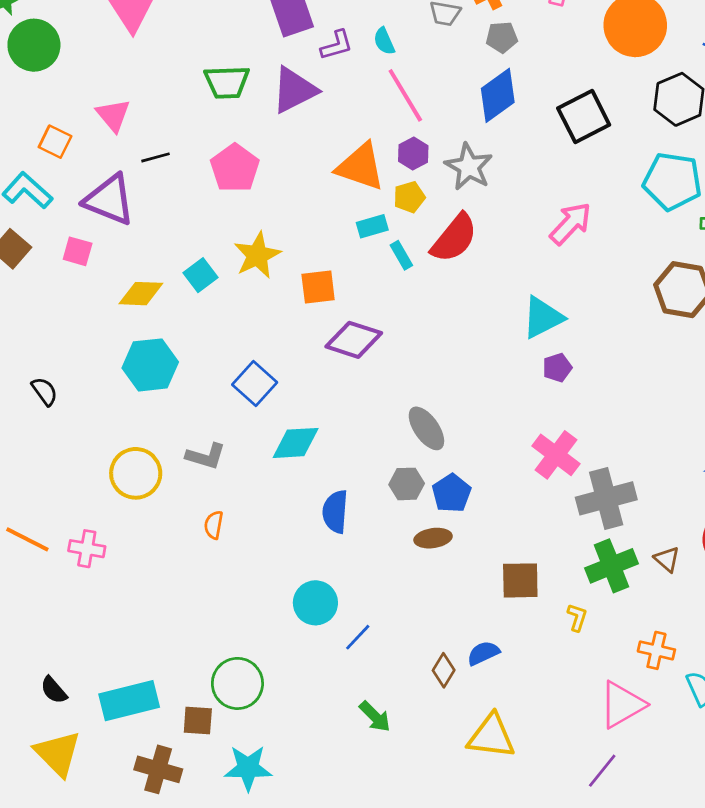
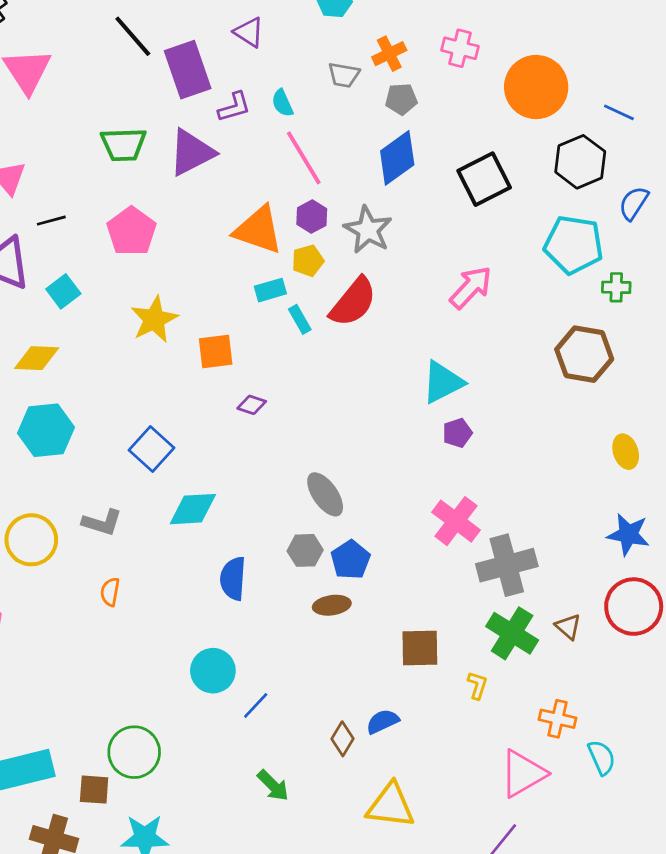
cyan square: (200, 275) -> (63, 291), moved
purple diamond: (354, 340) -> (252, 405), size x0.5
green cross: (611, 566) -> (512, 633), turned -36

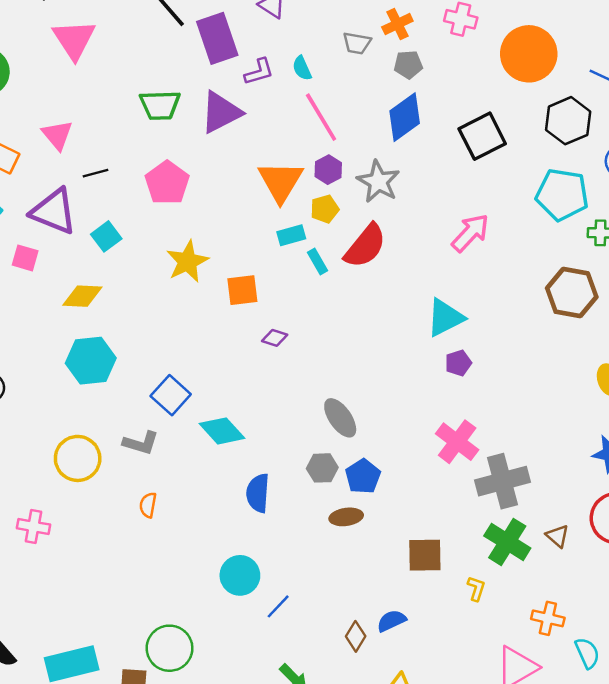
orange triangle: (258, 230) -> (280, 182), turned 42
blue square: (151, 449) -> (171, 395), moved
cyan diamond: (193, 509) -> (222, 431), turned 51

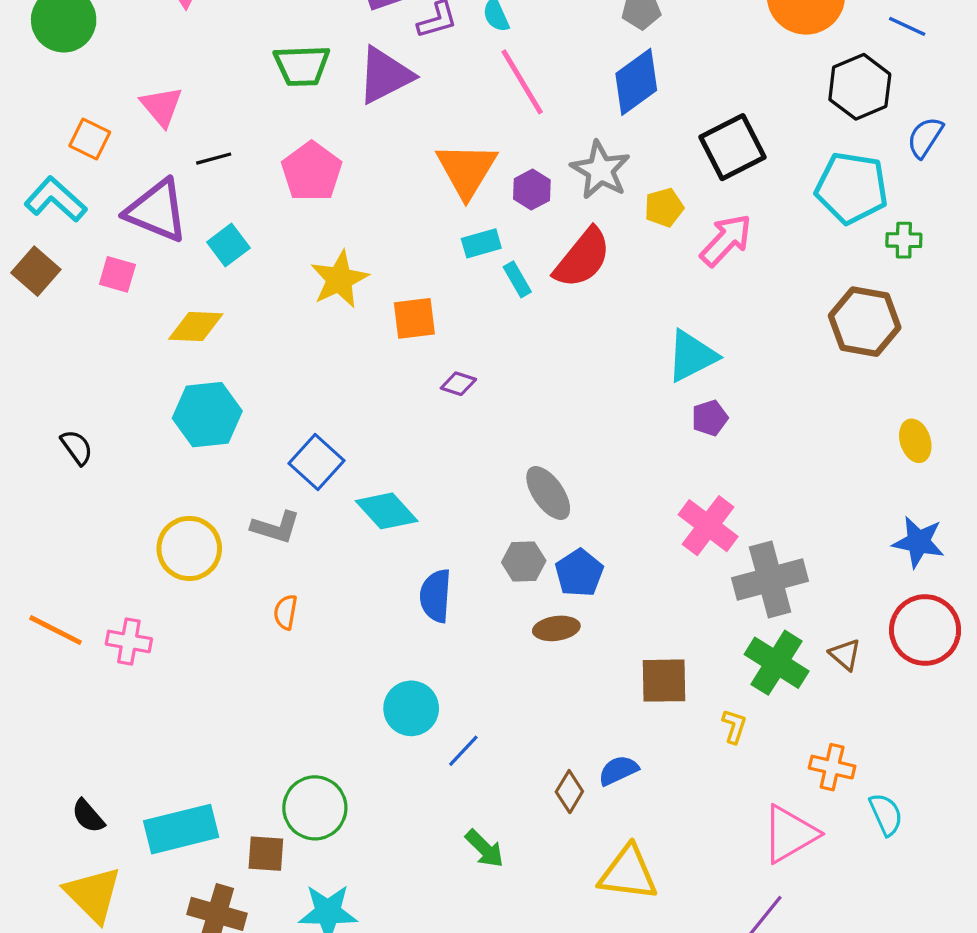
black square: (482, 136) -> (733, 147), moved
purple hexagon: (328, 170) -> (532, 190), moved
yellow pentagon: (325, 209) -> (664, 207), moved

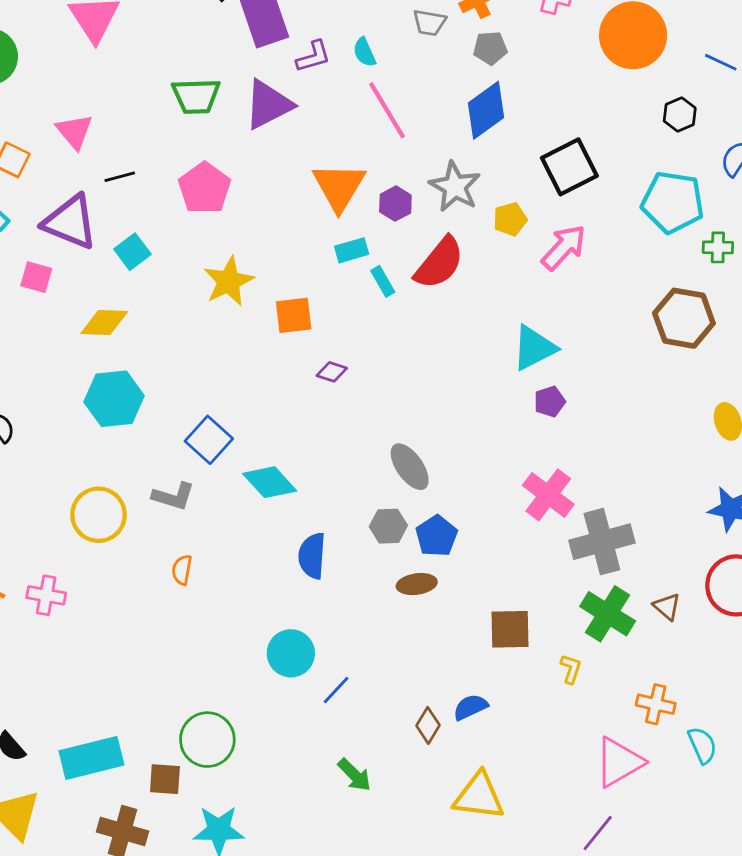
black hexagon: (860, 87) -> (680, 115), size x0.6

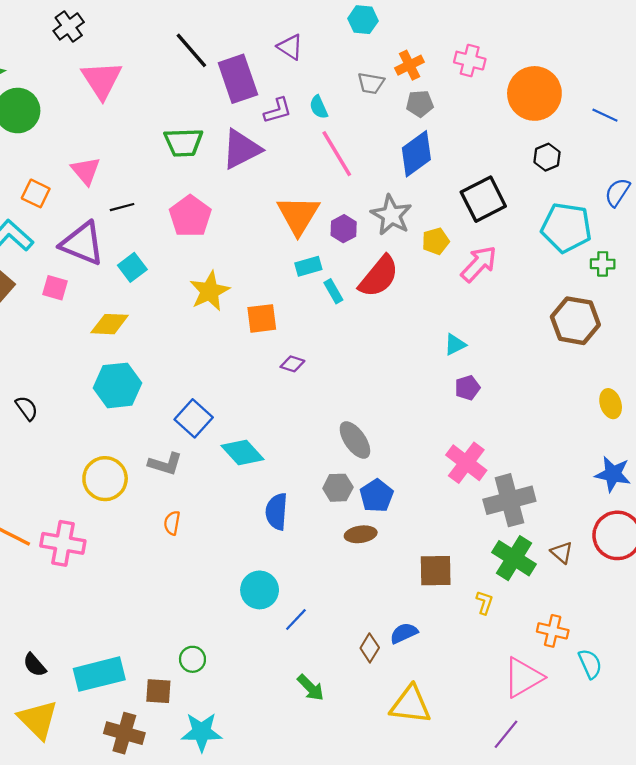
black hexagon: (680, 115) -> (547, 157), moved
cyan triangle: (534, 348) -> (455, 345), size x0.6
pink cross: (46, 595) -> (63, 543), size x1.4
green circle: (207, 740) -> (192, 659), size x0.6

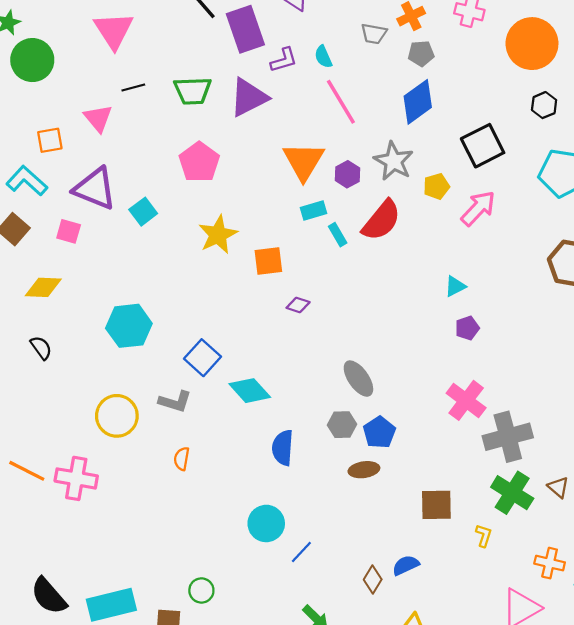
orange square: (36, 193) -> (50, 140), turned -36
black line: (122, 207) -> (133, 88), moved
yellow diamond: (110, 324) -> (43, 287), moved
black semicircle: (35, 665) -> (49, 596), size x1.6

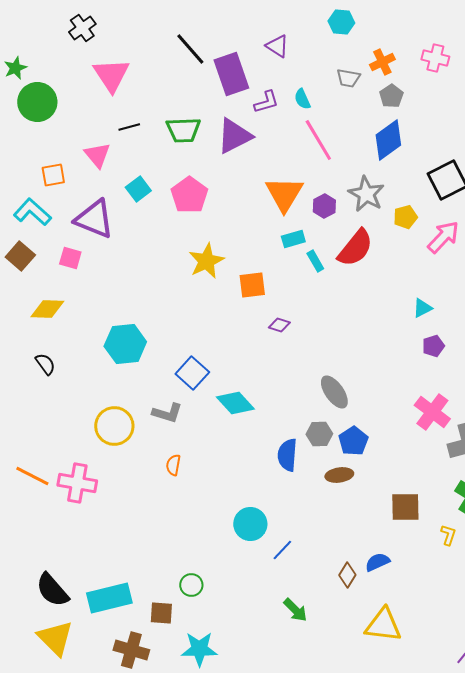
gray pentagon: (421, 53) -> (391, 96), turned -30
cyan square: (143, 212) -> (138, 189), moved
blue semicircle: (283, 448) -> (287, 455), moved

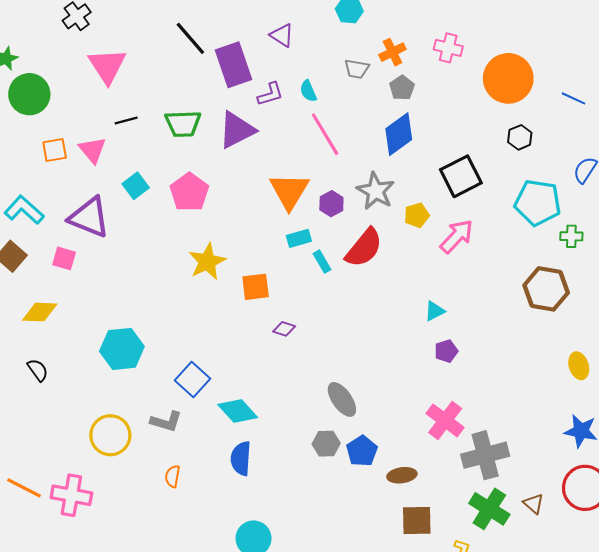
orange square: (53, 175) -> (55, 150), moved
blue semicircle: (287, 455) -> (241, 458), moved
brown ellipse: (339, 475) -> (402, 475), moved

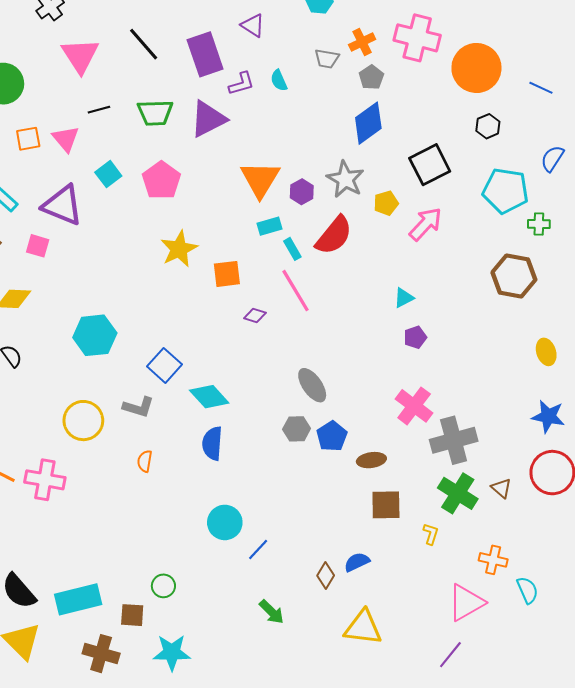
black line: (190, 38) -> (144, 44), moved
pink cross: (448, 48) -> (417, 38), size x1.6
pink line: (325, 134) -> (296, 291), moved

